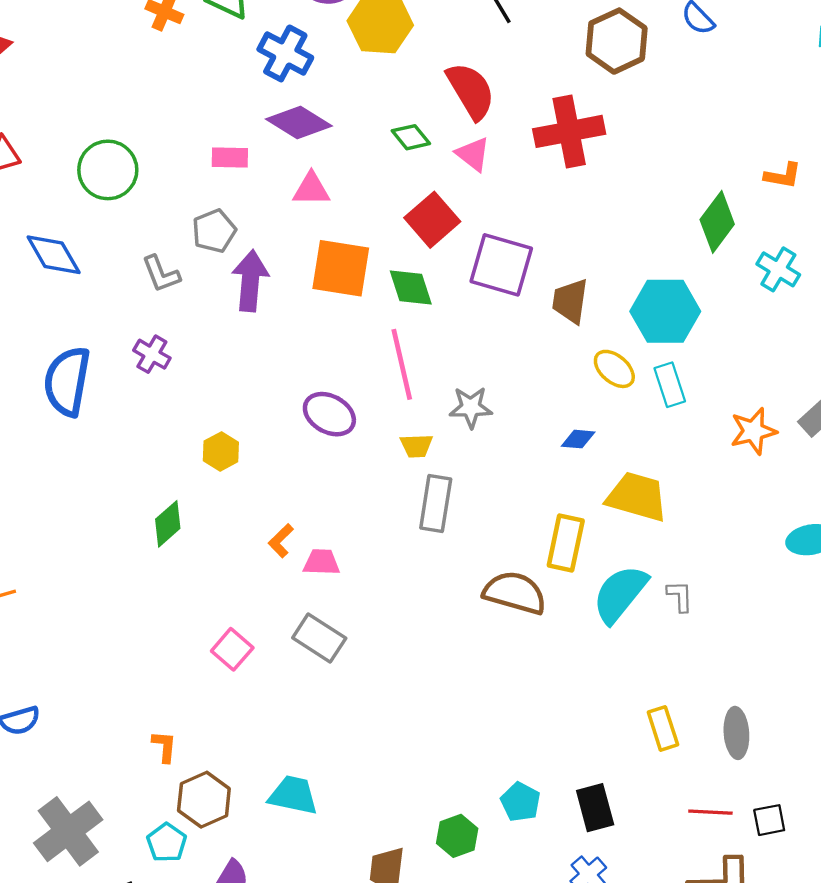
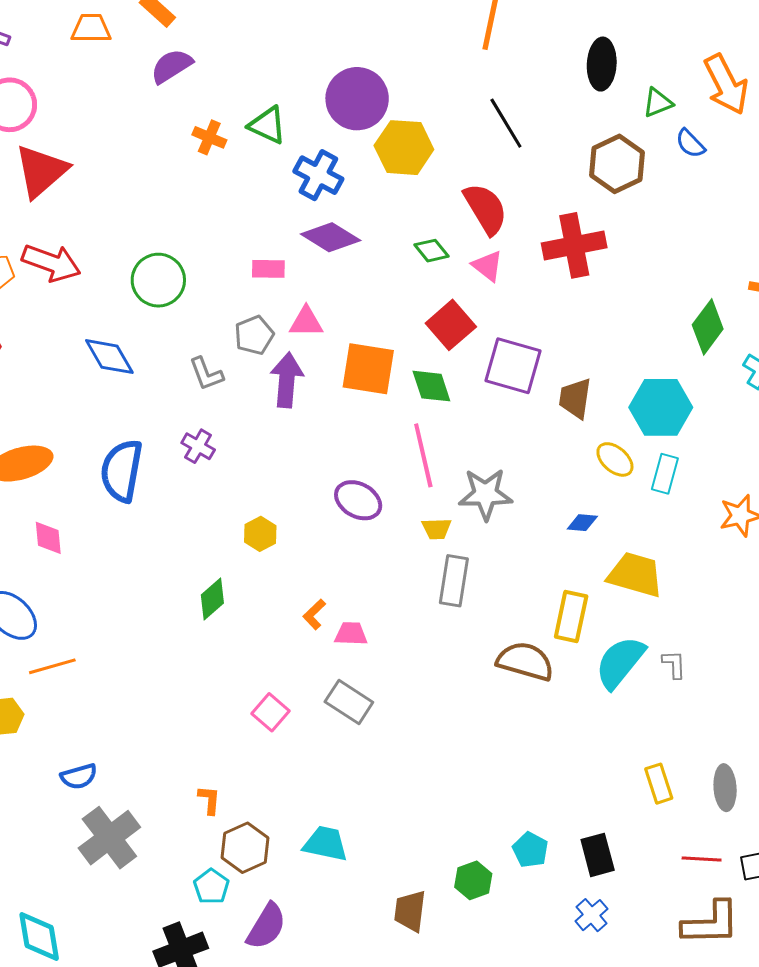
pink triangle: (311, 189) -> (306, 322), moved
cyan rectangle: (670, 385) -> (665, 474), turned 33
gray star: (471, 407) -> (485, 494), size x1.4
gray cross: (68, 831) -> (109, 838), moved

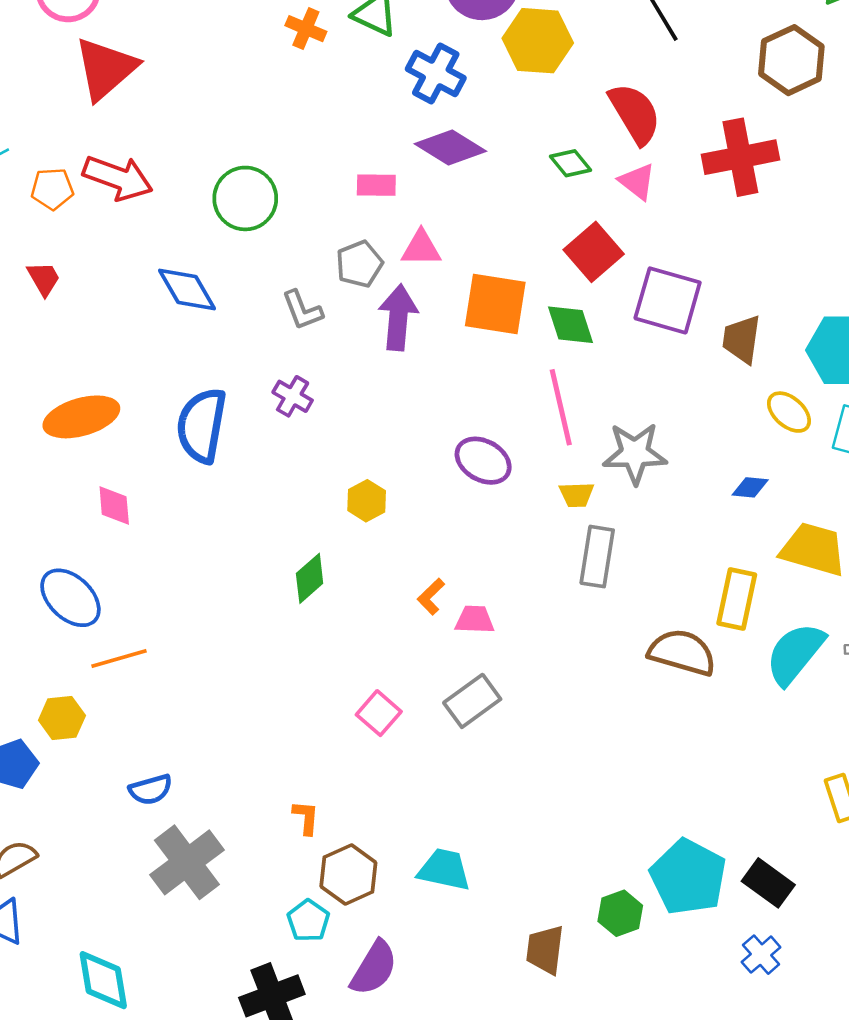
gray rectangle: (349, 702) -> (472, 701), turned -69
cyan pentagon: (530, 850) -> (688, 877), size x1.8
black rectangle: (598, 855) -> (768, 883), turned -39

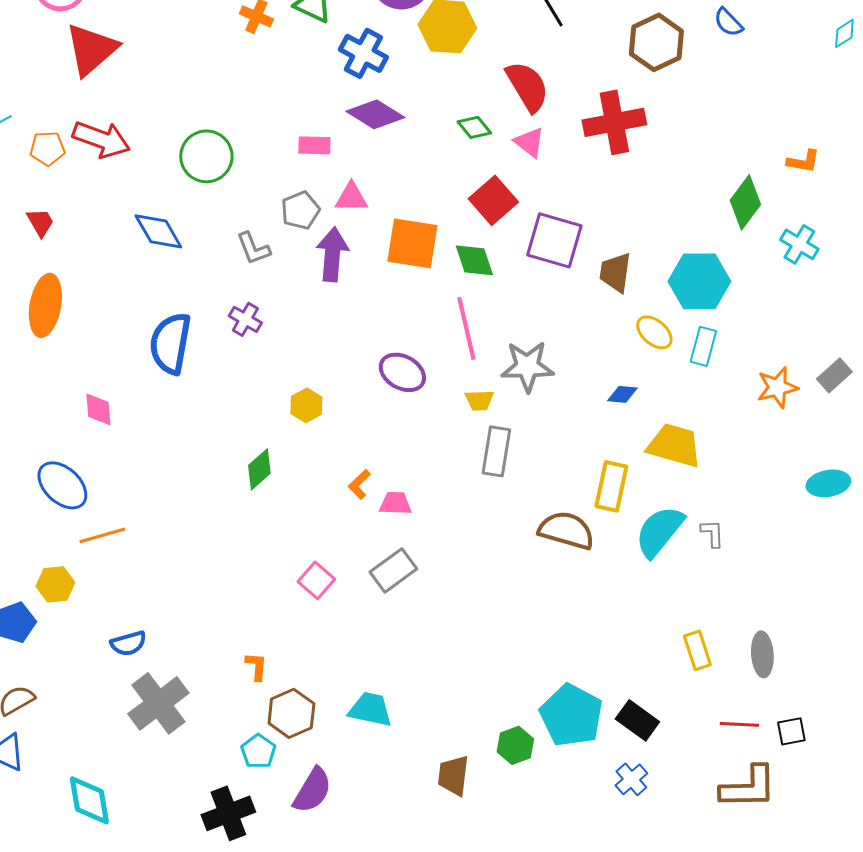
orange ellipse: (81, 417) -> (45, 305), moved, turned -64

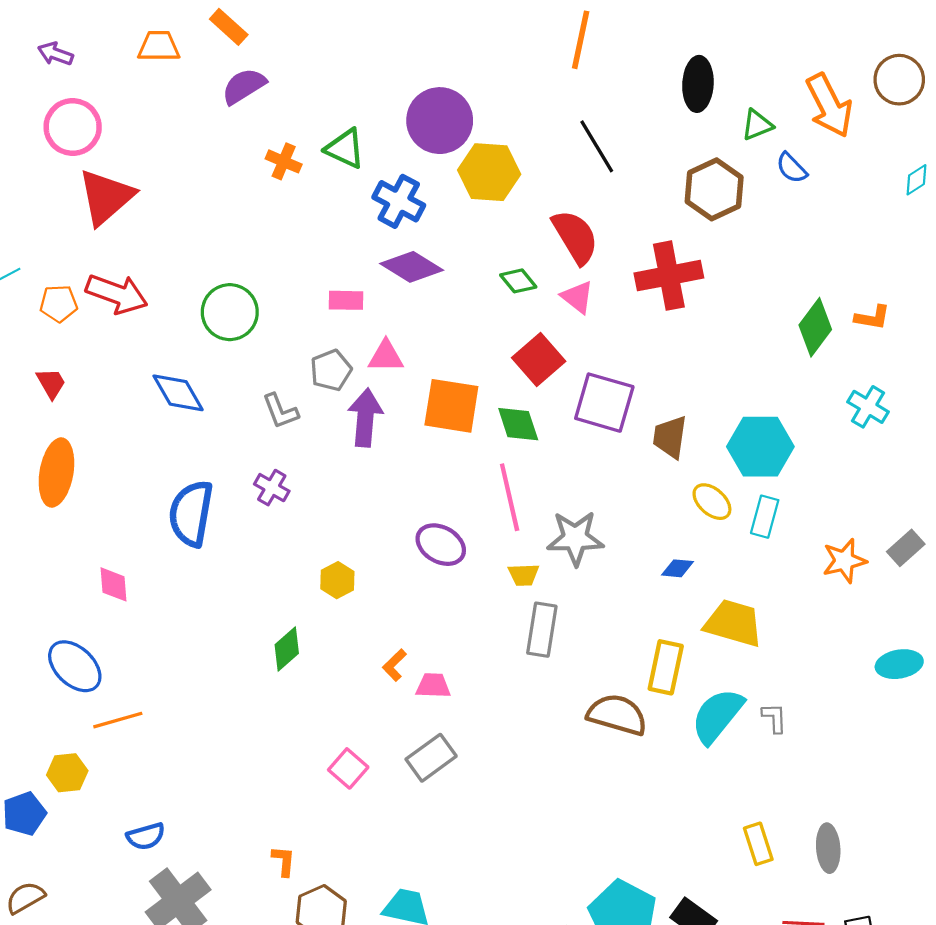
green diamond: (745, 202) -> (815, 327), moved

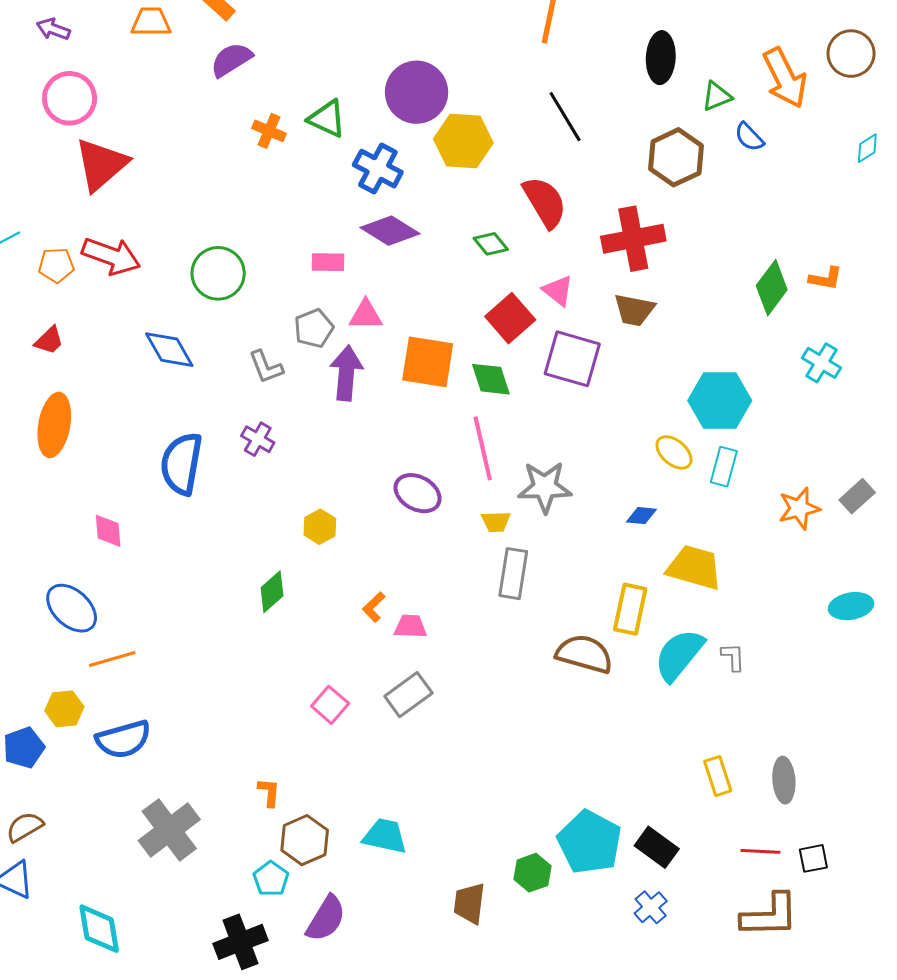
pink triangle: (577, 297) -> (558, 291), moved
red trapezoid: (51, 383) -> (49, 340), turned 76
brown trapezoid: (670, 437) -> (634, 310), moved, turned -87
blue semicircle: (146, 836) -> (123, 739), moved, size x1.5

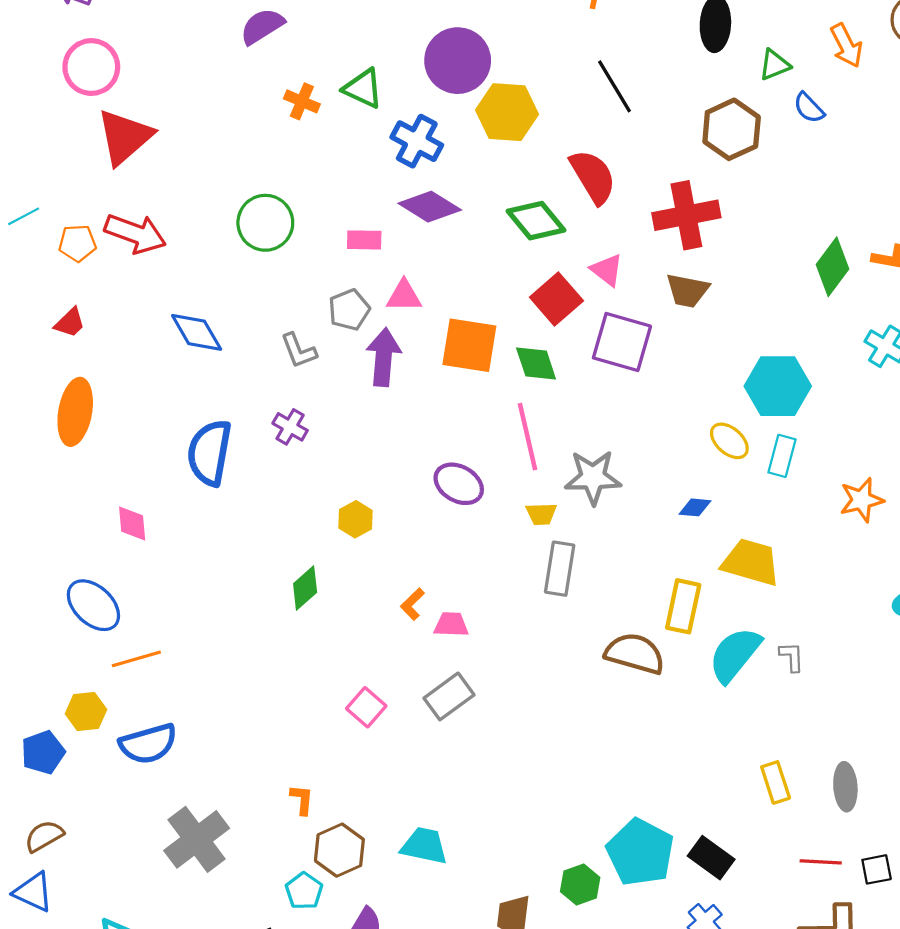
orange arrow: (785, 78) -> (846, 46), size x0.7
green diamond: (491, 244) -> (536, 221), size x1.6
green circle: (218, 273) -> (265, 223), moved

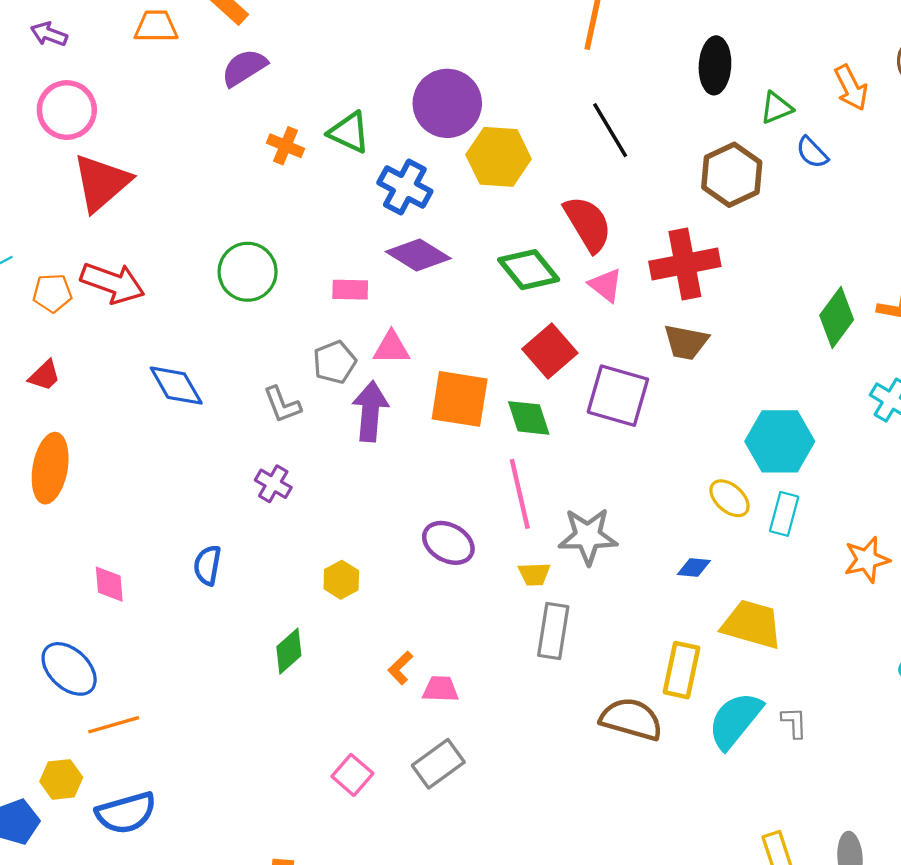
pink triangle: (607, 270) -> (606, 285), moved
blue semicircle: (209, 453) -> (207, 565), moved, size x0.6

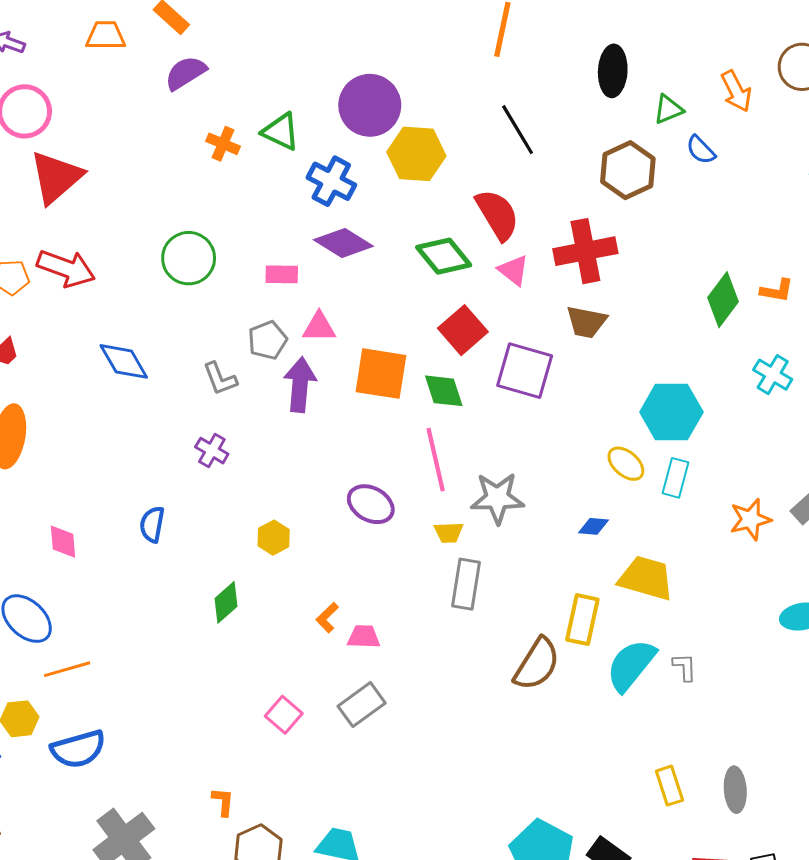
brown semicircle: (631, 719) -> (537, 664), turned 106

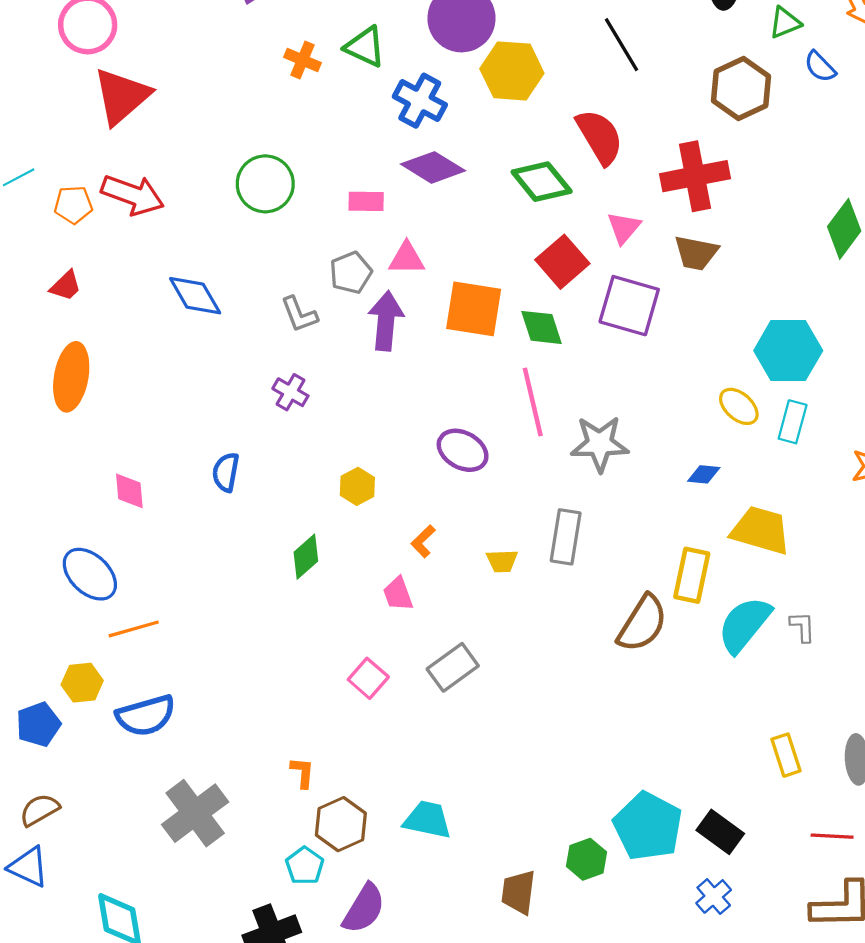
pink triangle: (514, 270) -> (624, 228), moved, turned 32
yellow trapezoid: (449, 533) -> (502, 561), moved
orange L-shape: (327, 618) -> (423, 541), moved
pink trapezoid: (364, 637) -> (398, 594), moved, turned -112

